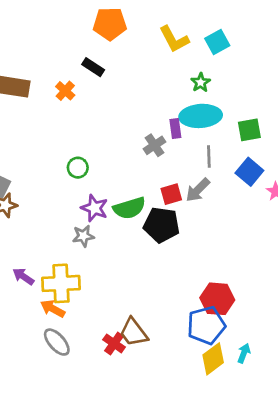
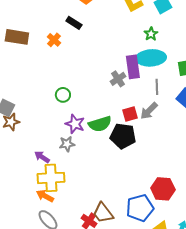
purple rectangle: (175, 129) -> (133, 67), size x1.6
purple arrow: (23, 276) -> (42, 157), moved
blue pentagon: (206, 325) -> (140, 208), moved

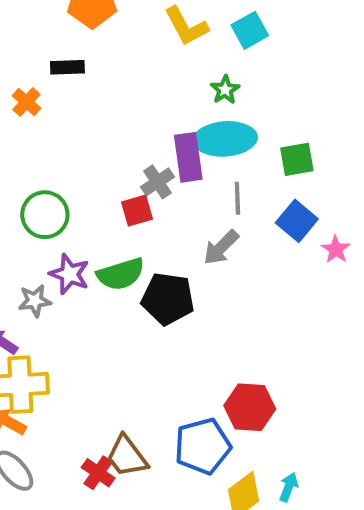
black rectangle: (74, 23) -> (67, 67), turned -35
green circle: (63, 95) -> (45, 215), size x1.5
red square: (130, 114) -> (137, 211), moved
gray star: (67, 144) -> (35, 301), moved

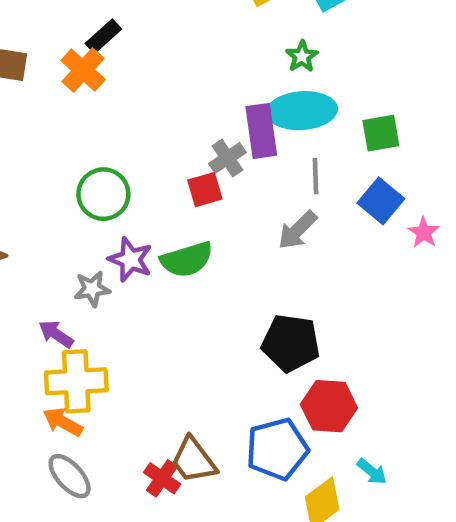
black rectangle: (67, 67) -> (103, 36), moved, turned -40
orange cross: (26, 102) -> (83, 70), size x1.4
black pentagon: (168, 299) -> (291, 343), moved
cyan arrow: (289, 487) -> (372, 472), moved, turned 108

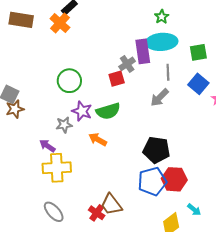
orange arrow: (63, 422) -> (98, 139), moved
blue pentagon: (277, 449) -> (152, 181), moved

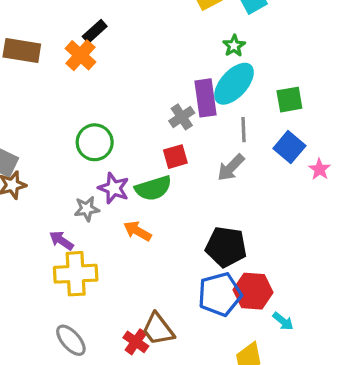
cyan ellipse: (162, 42) -> (234, 84), turned -44
red square: (117, 79) -> (175, 157), moved
cyan arrow: (194, 210) -> (283, 321), moved

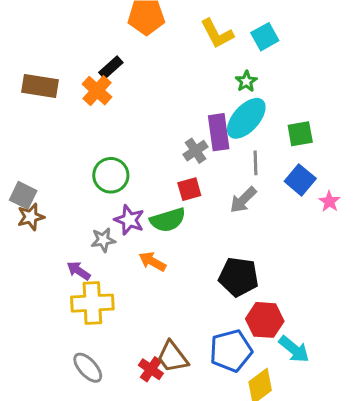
blue pentagon: (220, 294) -> (231, 351), moved
cyan arrow: (283, 321) -> (294, 349), size x1.5

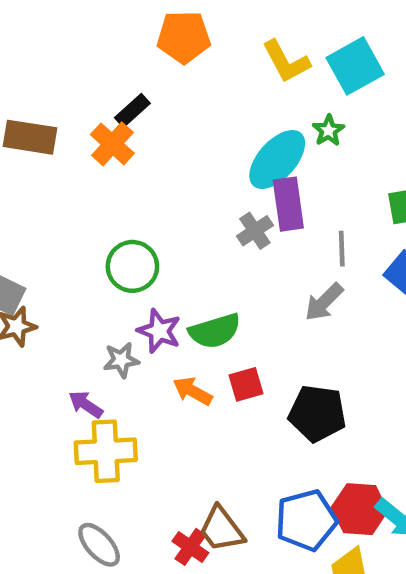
cyan square: (265, 37) -> (355, 66), size x1.4
cyan ellipse: (246, 118) -> (277, 159), moved
red square: (189, 189) -> (246, 384), moved
red hexagon: (265, 320) -> (360, 509), moved

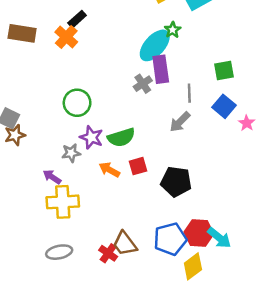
green star: (328, 131) -> (173, 30), moved
gray ellipse: (99, 545) -> (59, 252), turned -60

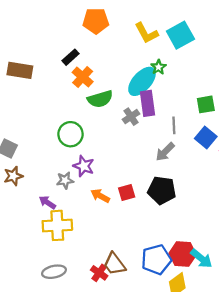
orange cross: (66, 37) -> (83, 77), moved
brown star: (15, 135) -> (13, 176), moved
green semicircle: (121, 137) -> (100, 99), moved
black pentagon: (176, 182) -> (162, 190), moved

